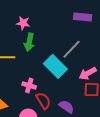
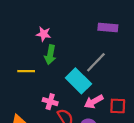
pink arrow: (88, 73) -> (94, 102), moved

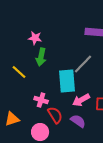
yellow line: (26, 71) -> (19, 72), turned 42
cyan rectangle: (78, 81) -> (67, 81), turned 40

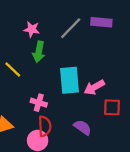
gray line: (83, 64) -> (71, 28), moved
pink arrow: (81, 100) -> (94, 87), moved
red semicircle: (55, 115) -> (45, 126), moved, turned 30

